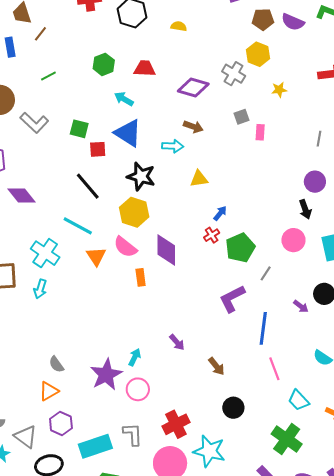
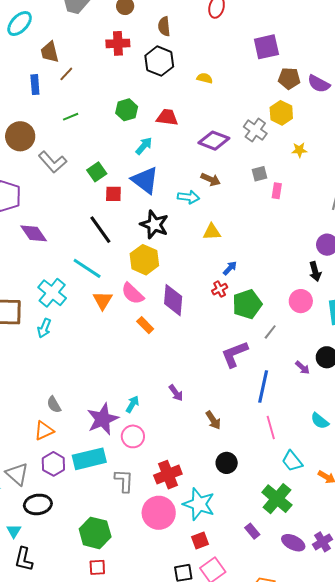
cyan arrow: (124, 99) -> (144, 146), turned 96
green square: (79, 129) -> (97, 172), turned 36
orange rectangle: (141, 277) -> (145, 325), turned -42
cyan rectangle: (95, 446) -> (89, 459), moved

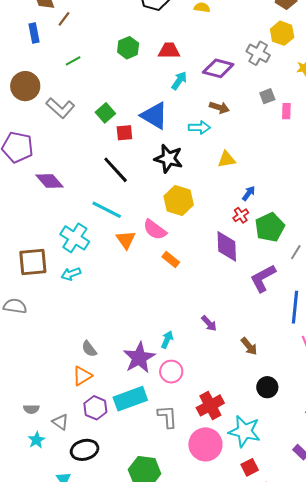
cyan arrow: (144, 146) -> (179, 81), moved
yellow hexagon: (144, 260) -> (179, 201), moved
purple diamond: (173, 300) -> (227, 246), moved
cyan arrow: (44, 328) -> (71, 274), turned 54
gray triangle: (17, 474) -> (60, 422), size x0.7

